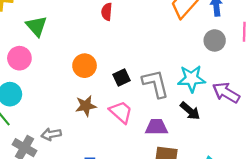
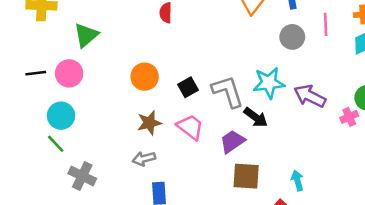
green triangle: (36, 26) -> (86, 35), turned 35
black arrow: (190, 111) -> (256, 117), moved
purple trapezoid: (156, 127) -> (232, 141), turned -30
gray arrow: (51, 134) -> (144, 159), moved

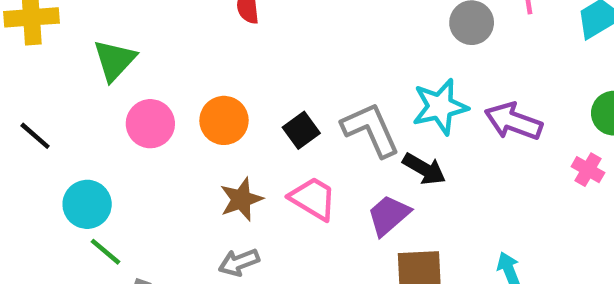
black line: (36, 73) -> (35, 136), turned 54
pink circle: (69, 73) -> (150, 124), moved
pink cross: (349, 117) -> (588, 170), moved, turned -30
green line: (56, 144) -> (106, 252), moved

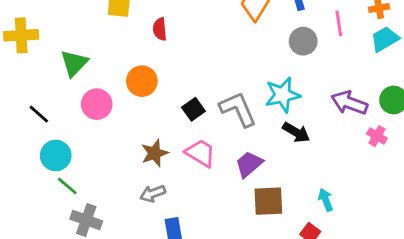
orange circle: (224, 120) -> (142, 81), moved
purple arrow: (513, 121) -> (349, 103), moved
black line: (35, 136) -> (39, 114), moved
black arrow: (424, 169) -> (296, 132), moved

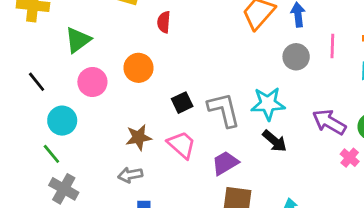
cyan circle: (56, 155) -> (62, 121), moved

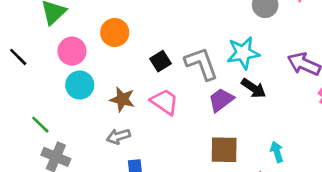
cyan circle: (62, 121) -> (80, 85), moved
brown star: (139, 137) -> (122, 99), turned 30
purple trapezoid: (225, 163) -> (221, 100), moved

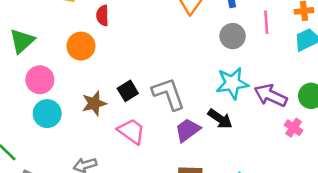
orange circle: (115, 32) -> (81, 46), moved
cyan star: (243, 53) -> (232, 83), moved
brown star: (122, 99) -> (94, 103), moved, turned -30

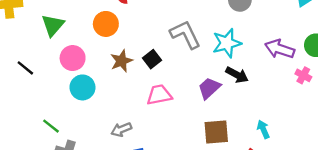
cyan star: (232, 83) -> (227, 43), moved
gray L-shape: (168, 94) -> (185, 34), moved
brown star: (94, 103) -> (121, 61), moved
pink trapezoid: (131, 131) -> (159, 95), turned -40

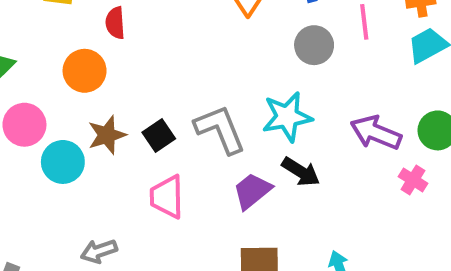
gray L-shape: (185, 34) -> (220, 129), moved
cyan circle: (82, 87) -> (63, 162), moved
pink trapezoid: (159, 95) -> (167, 197), turned -84

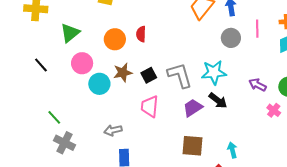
red semicircle: (115, 23) -> (141, 34), moved
purple arrow: (376, 133) -> (257, 85), size x0.7

